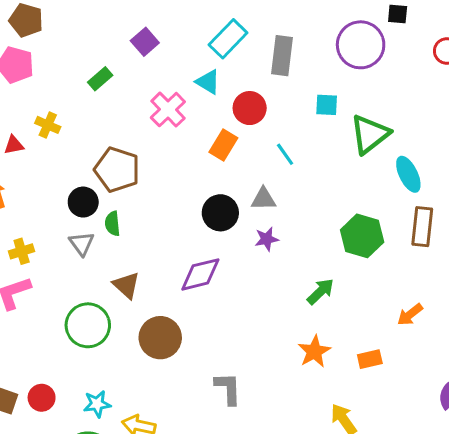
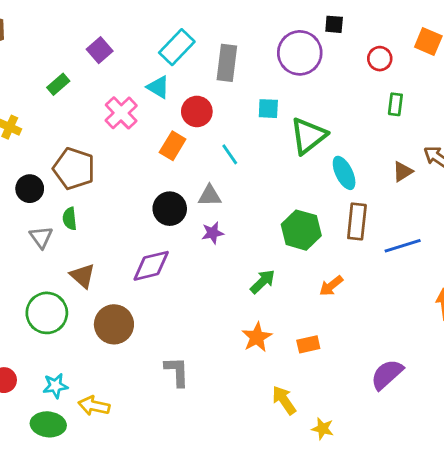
black circle: (83, 202) -> (30, 189), moved
orange arrow: (410, 315) -> (331, 286), moved

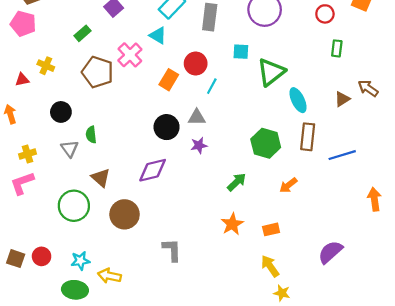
red circle: (197, 111) -> (196, 63), moved
cyan line: (230, 154) -> (212, 86), turned 63
brown pentagon: (74, 169) -> (98, 72), moved
yellow arrow: (284, 400) -> (270, 266), moved

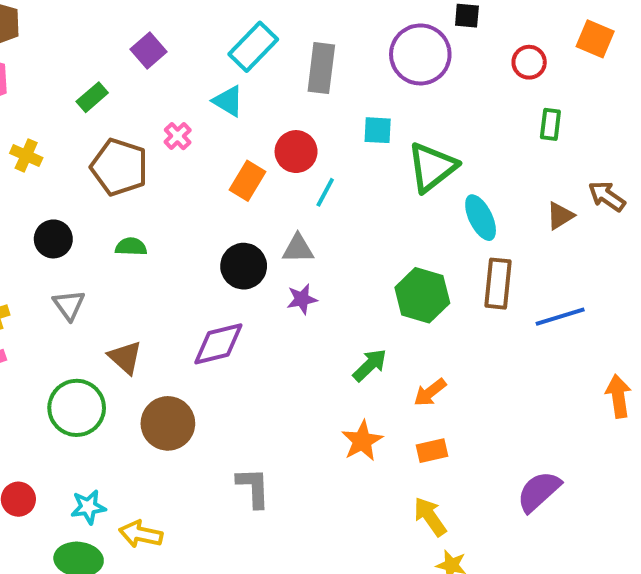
pink cross: (130, 55) -> (178, 136), size x0.6
green semicircle: (91, 135) -> (131, 247), moved, turned 98
orange arrow: (288, 185) -> (430, 392), moved

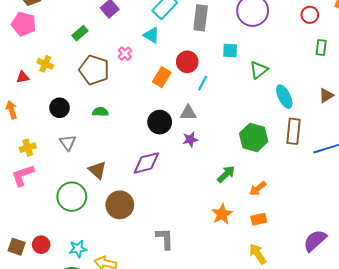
green triangle: (432, 167) -> (259, 70), size x0.7

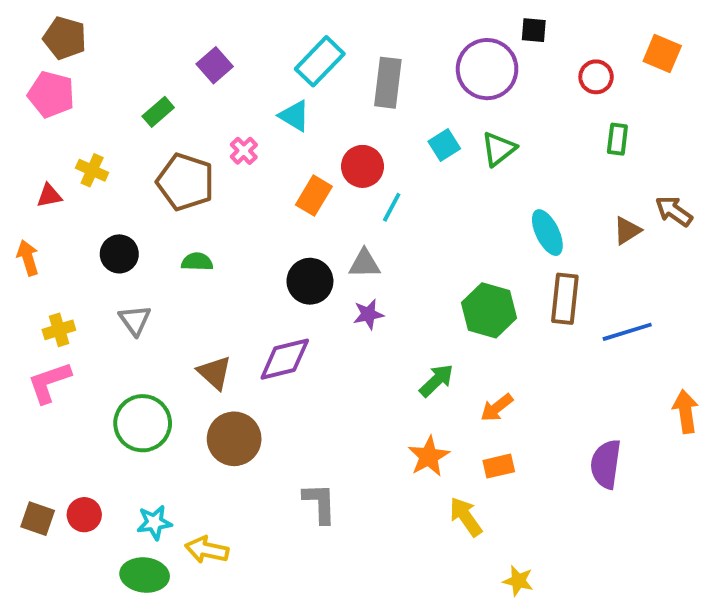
cyan square: (230, 51) -> (444, 145), turned -35
green triangle: (259, 70) -> (499, 149), moved
brown triangle: (97, 170) -> (215, 373), moved
purple semicircle: (315, 241) -> (606, 464), moved, turned -40
yellow arrow: (258, 254) -> (466, 517), moved

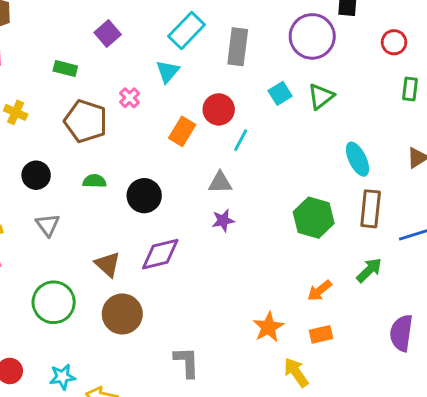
green rectangle: (158, 112) -> (65, 69), turned 55
cyan triangle: (294, 116) -> (168, 71), turned 40
black circle: (310, 281) -> (144, 196), moved
green arrow: (436, 380) -> (369, 270), moved

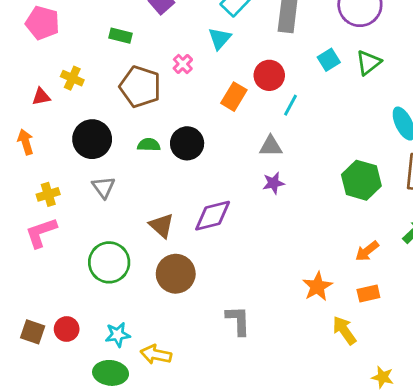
black circle: (36, 175) -> (92, 139), size x1.4
black circle: (144, 196) -> (187, 143), moved

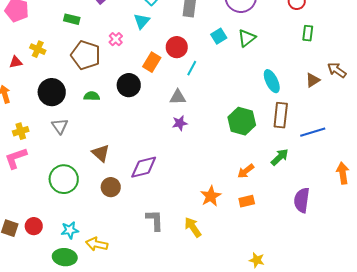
black circle: (187, 143) -> (129, 85), moved
purple diamond: (213, 216) -> (144, 167), moved
brown circle: (176, 274) -> (111, 187), size x0.7
yellow arrow: (344, 330) -> (193, 227), moved

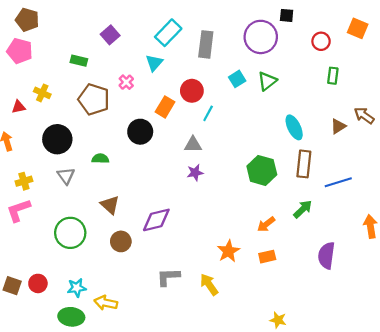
green semicircle: (92, 96) -> (100, 159), moved
gray L-shape: (155, 220) -> (168, 277), turned -90

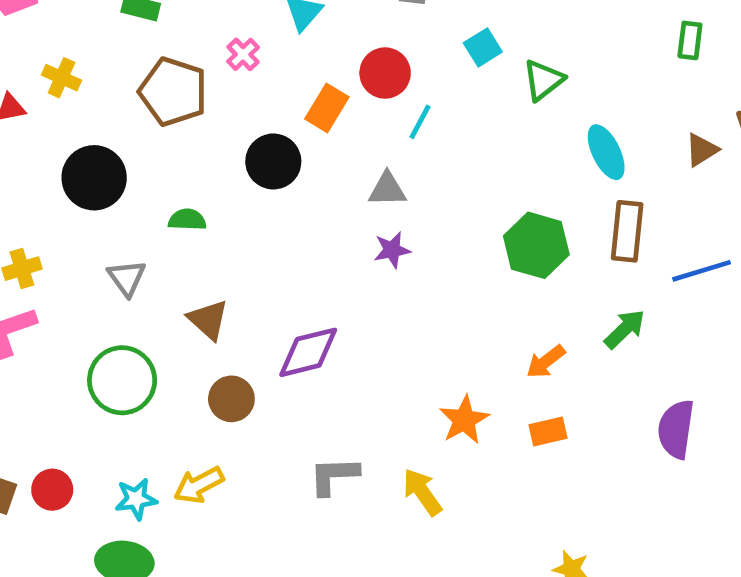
green triangle: (267, 81) -> (543, 80), moved
gray triangle: (66, 176) -> (127, 278), moved
yellow arrow: (106, 303) -> (199, 485), moved, turned -40

